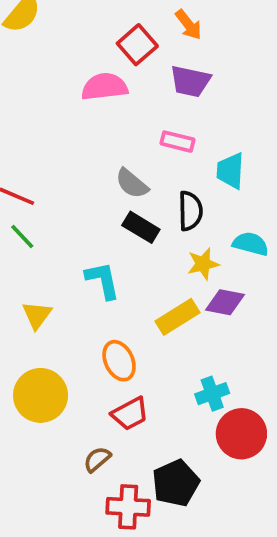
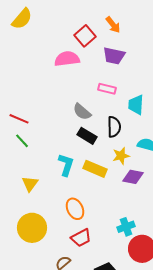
cyan L-shape: (103, 280) -> (66, 165), turned 30
yellow rectangle: (177, 317) -> (95, 169), moved, turned 55

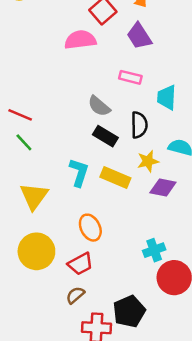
purple trapezoid: (114, 56) -> (139, 36), turned 45
yellow triangle: (30, 184) -> (34, 196), size x1.4
red trapezoid: (81, 238) -> (80, 264), moved

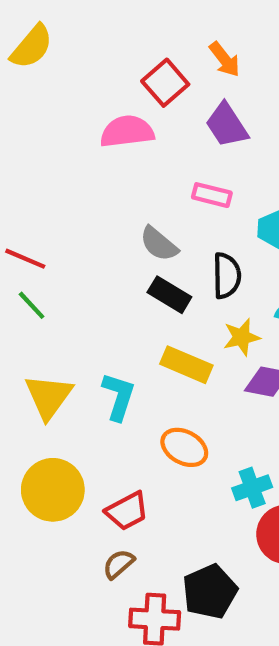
cyan L-shape: (79, 172) -> (119, 397), moved
orange ellipse: (90, 228) -> (184, 447), moved, turned -36

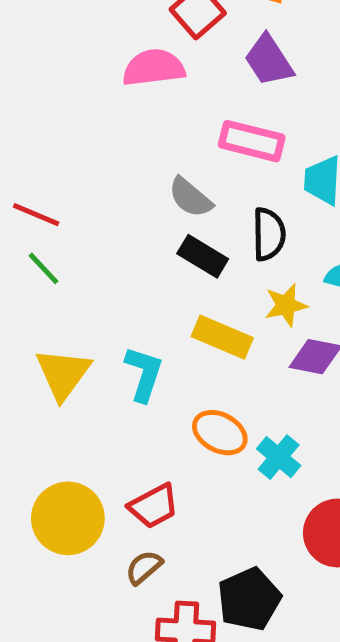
pink rectangle: (212, 195) -> (252, 141), size x1.4
cyan cross: (252, 488) -> (279, 457), moved, turned -30
yellow circle: (53, 490) -> (68, 518), moved

